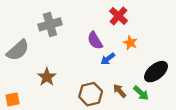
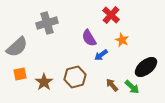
brown star: (47, 77) -> (44, 82), moved
brown hexagon: (91, 94) -> (75, 77), moved
orange square: (13, 99) -> (20, 74), moved

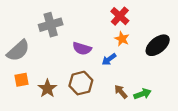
purple semicircle: (89, 38) -> (82, 48), moved, turned -42
orange star: (122, 40) -> (122, 39), moved
black ellipse: (146, 67) -> (158, 45), moved
green arrow: (132, 87) -> (142, 94), turned -63

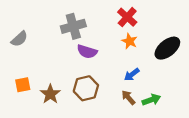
gray cross: (51, 25) -> (73, 26), moved
gray semicircle: (18, 51) -> (19, 39), moved, size x0.7
blue arrow: (109, 59) -> (132, 74), moved

